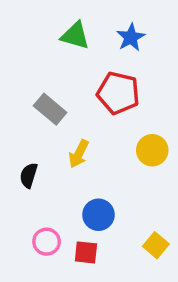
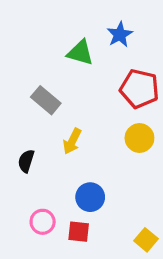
green triangle: (75, 36) -> (80, 53), moved
red pentagon: (118, 93) -> (139, 89), moved
yellow square: (156, 245) -> (146, 240), moved

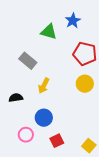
black semicircle: (26, 161) -> (16, 98), turned 64
blue circle: (90, 197) -> (44, 118), moved
red square: (79, 232) -> (57, 141), moved, turned -32

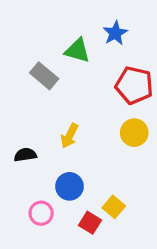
gray rectangle: (28, 61) -> (44, 76), moved
red square: (57, 141) -> (90, 223), turned -32
yellow square: (89, 146) -> (114, 207), moved

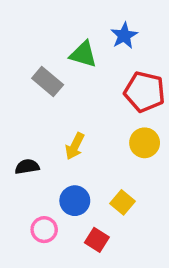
yellow square: (114, 207) -> (122, 202), moved

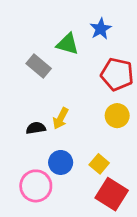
black semicircle: (27, 167) -> (36, 128), moved
pink circle: (44, 230) -> (36, 186), size x1.5
red square: (97, 240) -> (112, 194), moved, size x1.6

